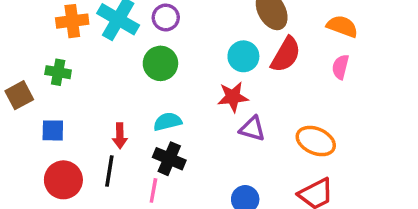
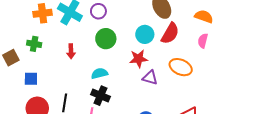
green circle: (160, 63) -> (106, 39), moved
red arrow: (120, 136) -> (71, 51), moved
orange ellipse: (316, 141) -> (181, 67), moved

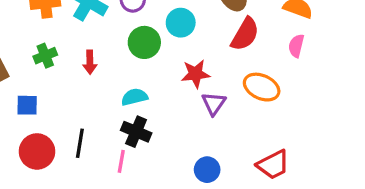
cyan circle: (145, 34) -> (181, 23), moved
green cross: (34, 44) -> (45, 56), moved, turned -32
purple triangle: (150, 78) -> (214, 104), turned 49

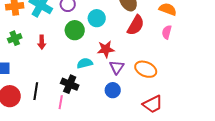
orange ellipse: (262, 87) -> (146, 69), moved
cyan semicircle: (134, 97) -> (85, 63), moved
blue circle: (207, 170) -> (113, 90), moved

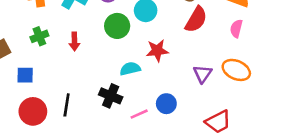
purple triangle: (117, 67) -> (203, 74), moved
orange ellipse: (146, 69) -> (236, 70), moved
pink line: (61, 102) -> (139, 114), moved, turned 56

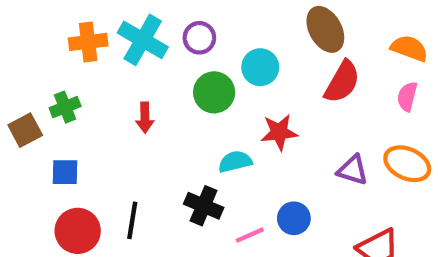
green cross: (39, 36) -> (65, 107), moved
purple triangle: (203, 74) -> (353, 170), turned -48

